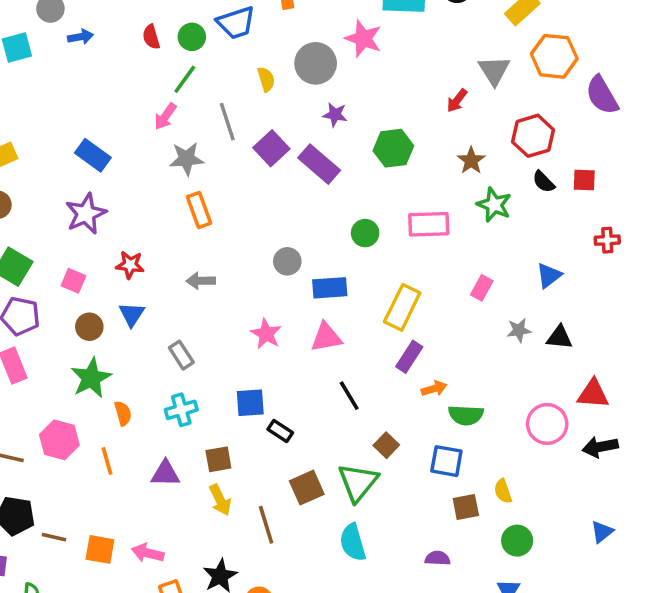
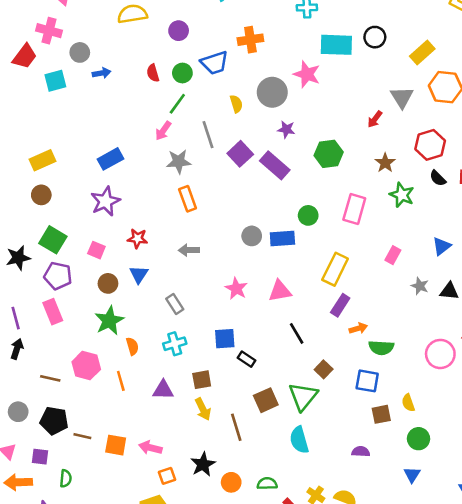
blue rectangle: (93, 155) -> (111, 159), turned -65
pink rectangle: (429, 224) -> (354, 209), turned -72
blue rectangle: (330, 288) -> (282, 239), moved
gray star: (519, 330) -> (420, 286), turned 30

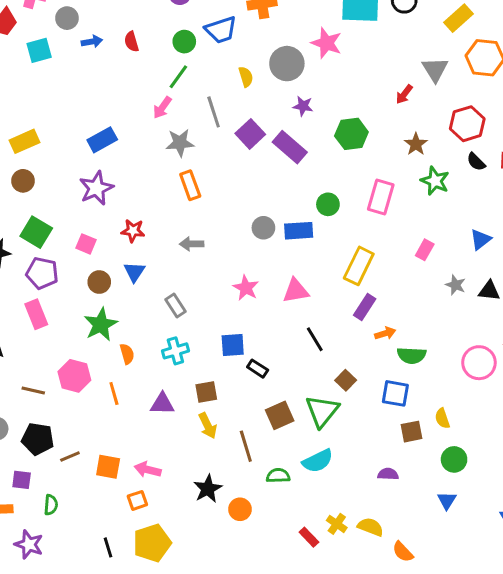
red semicircle: (153, 73) -> (131, 42), moved
brown line: (82, 436) -> (70, 456), turned -36
cyan semicircle: (299, 440) -> (318, 461), turned -100
orange square: (167, 476) -> (137, 500), moved
green semicircle: (267, 484) -> (278, 476), moved

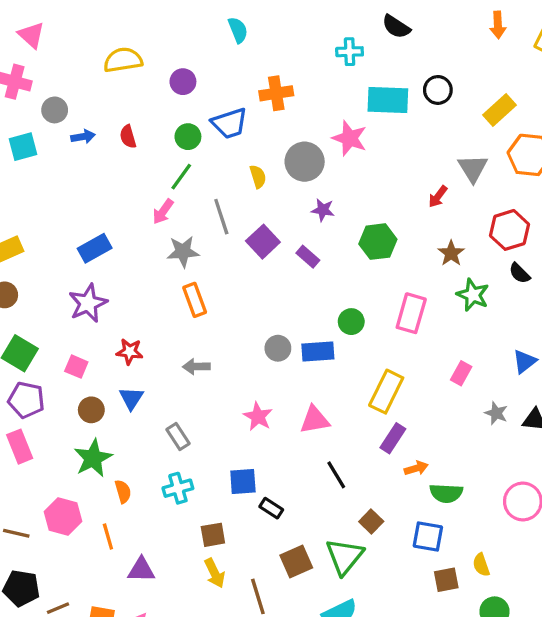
purple rectangle: (290, 147) -> (308, 257), size x0.6
purple triangle: (162, 404) -> (141, 570), moved

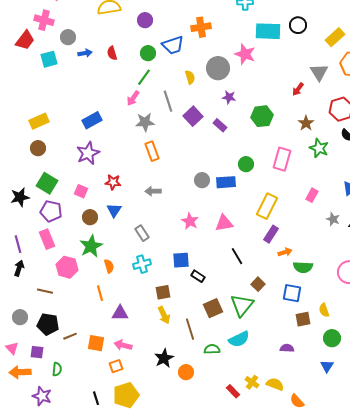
pink hexagon: (63, 516) -> (67, 267), moved

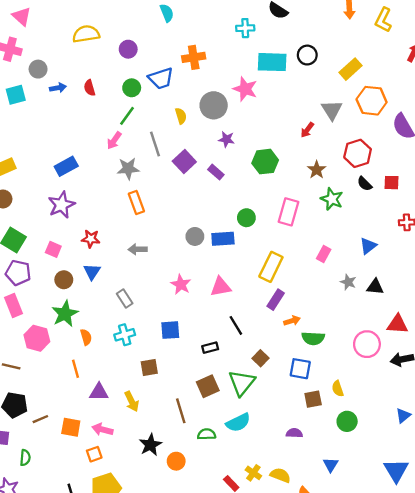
black rectangle: (198, 276) -> (210, 348), moved, turned -48
yellow arrow: (164, 315) -> (132, 401), moved
blue triangle: (327, 366) -> (331, 465), moved

